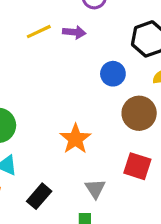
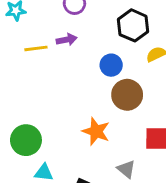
yellow line: (39, 32) -> (36, 48), turned 35
brown circle: (139, 113) -> (127, 95), moved

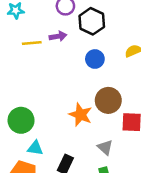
black hexagon: (133, 25) -> (92, 21), moved
brown circle: (127, 95) -> (108, 100), moved

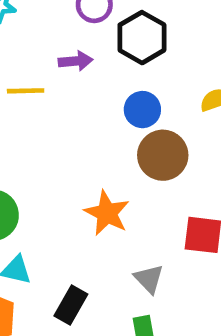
yellow line: (32, 43) -> (26, 91), moved
brown circle: (108, 100) -> (163, 155), moved

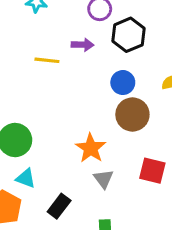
gray triangle: (149, 279) -> (103, 179), moved

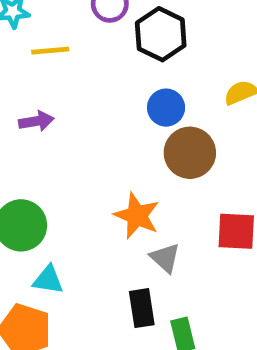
purple arrow: (83, 45) -> (36, 121), moved
yellow line: (47, 60) -> (50, 51), moved
black rectangle: (59, 206) -> (142, 308), moved, turned -35

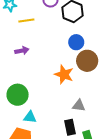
orange star: (137, 216) -> (64, 74), moved
gray triangle: (165, 258) -> (79, 106), turned -32

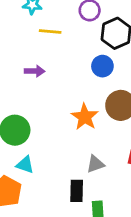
blue circle: (76, 42) -> (102, 66), moved
gray triangle: (79, 106) -> (95, 164), turned -40

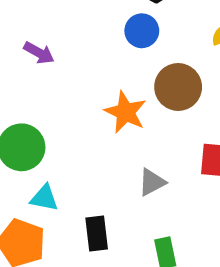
purple arrow: (35, 71) -> (39, 53), turned 36
black rectangle: (77, 191) -> (97, 234), moved

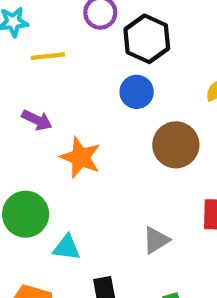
orange star: (125, 112) -> (81, 157), moved
cyan triangle: (44, 198) -> (67, 248), moved

